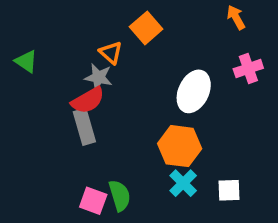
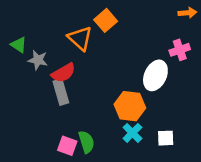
orange arrow: (236, 17) -> (187, 13), moved, turned 114
orange triangle: (111, 53) -> (80, 38), size x1.5
gray star: (98, 77) -> (38, 60), moved
white ellipse: (194, 91) -> (155, 75), moved

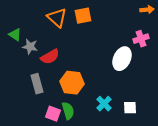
orange square: (106, 20) -> (83, 16), turned 30
orange triangle: (80, 38) -> (57, 18), moved
gray rectangle: (61, 92) -> (37, 84), moved
orange hexagon: (130, 106) -> (72, 83), moved

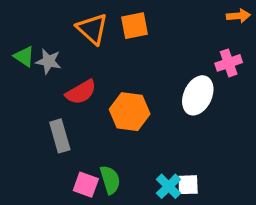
gray star: (30, 47) -> (48, 61), moved
orange hexagon: (72, 83) -> (130, 112), moved
cyan cross: (104, 104) -> (169, 186), moved
white square: (130, 108) -> (188, 185), moved

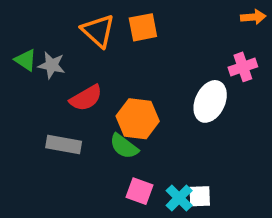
gray rectangle: (60, 136) -> (64, 145), turned -64
green semicircle: (110, 180) -> (124, 146), moved, turned 144
pink square: (86, 185) -> (139, 191), moved

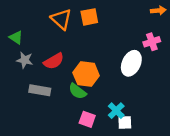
gray star: (52, 65) -> (25, 60), moved
cyan cross: (179, 198) -> (116, 111), moved

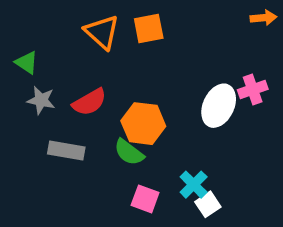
pink cross: (152, 42) -> (253, 90), moved
white square: (125, 123) -> (208, 204), turned -32

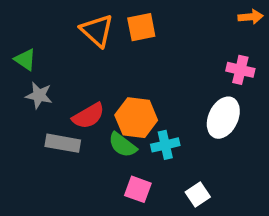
pink cross: (253, 90) -> (240, 70), moved, turned 32
red semicircle: (89, 102) -> (88, 116), moved
white ellipse: (219, 106) -> (223, 118), moved
cyan cross: (194, 185) -> (165, 145), moved, turned 32

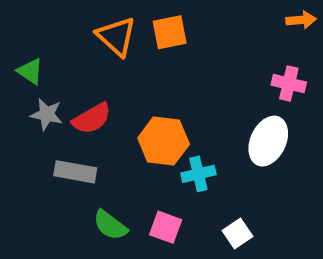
red semicircle: (88, 116) -> (92, 118), moved
green semicircle: (123, 145) -> (110, 225), moved

